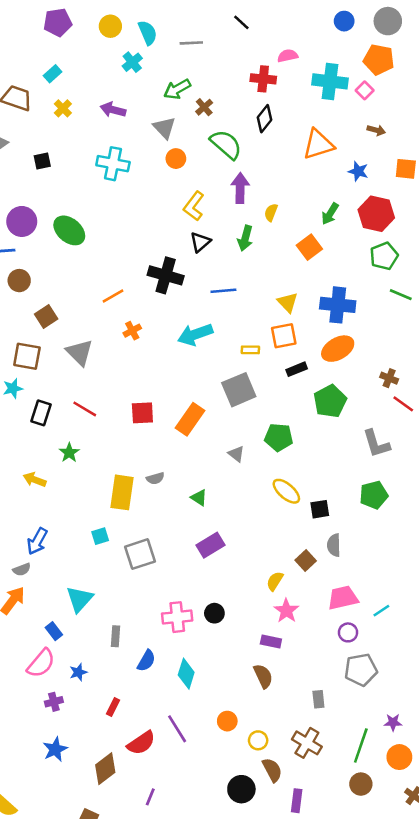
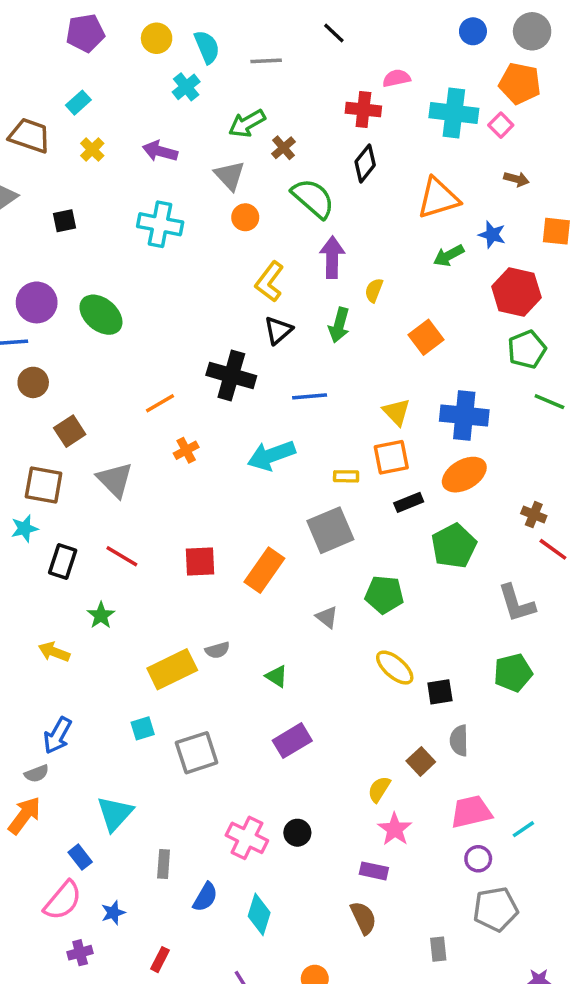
green arrow: (330, 214) -> (449, 256), moved, turned 30
yellow rectangle: (122, 492) -> (172, 669), turned 56
pink cross: (177, 617) -> (247, 838), turned 32

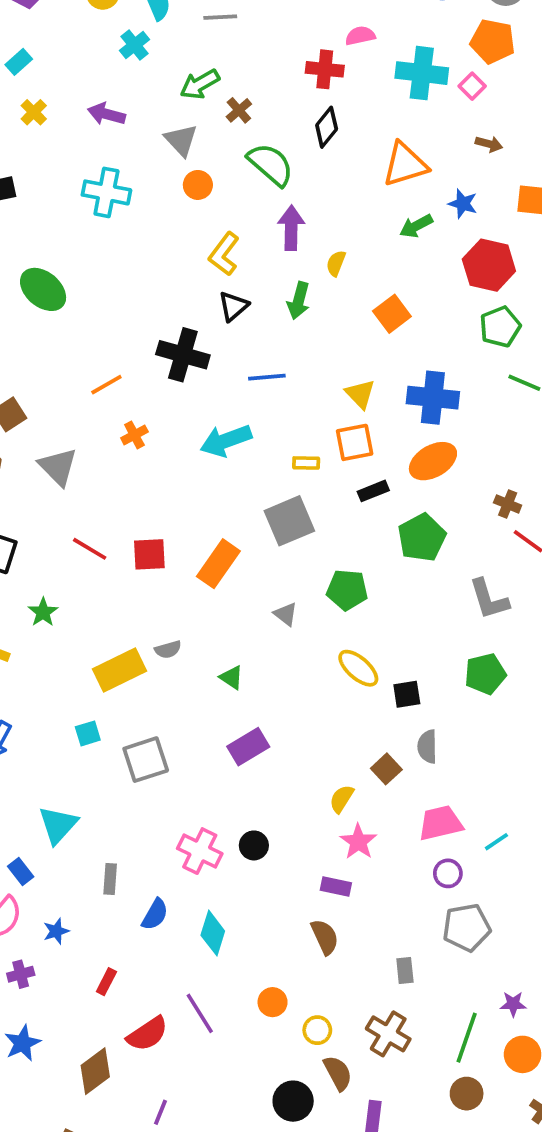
red line: (122, 556) -> (90, 549), moved

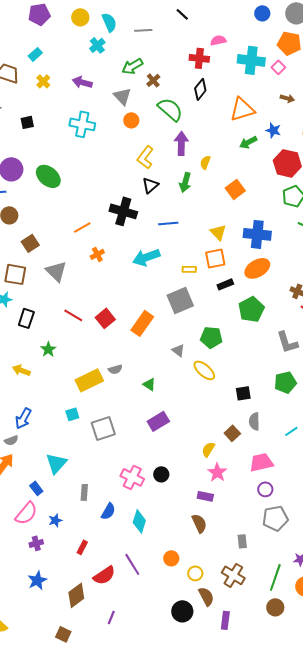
red square: (149, 554) -> (105, 318), turned -36
yellow ellipse: (358, 668) -> (204, 370), moved
cyan line: (496, 842) -> (291, 431), moved

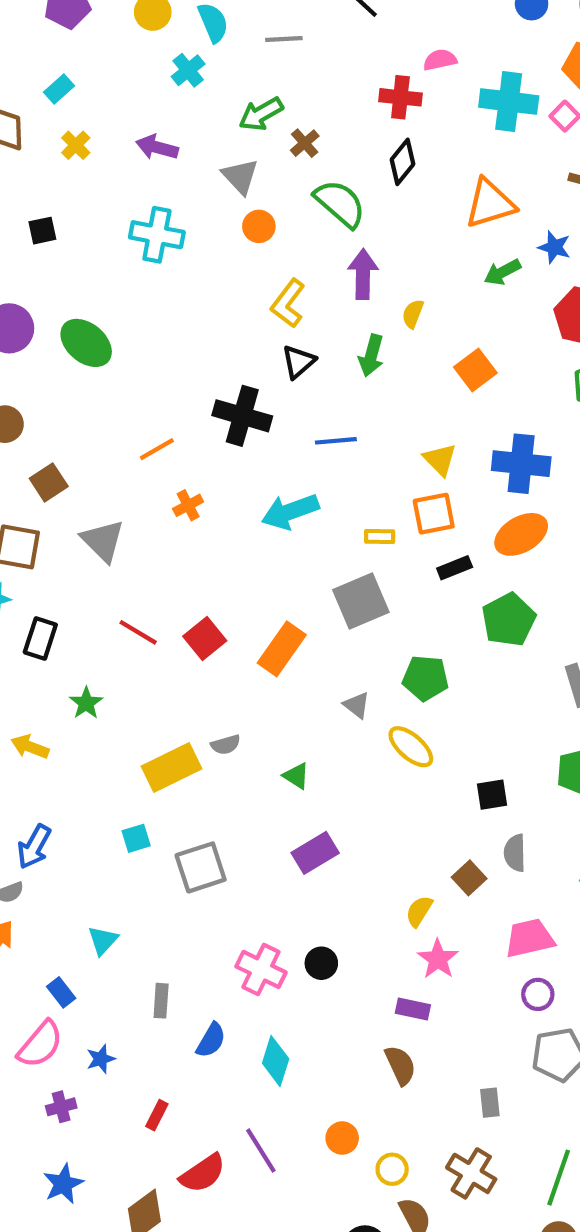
cyan triangle: (56, 463) -> (103, 940), size x0.7

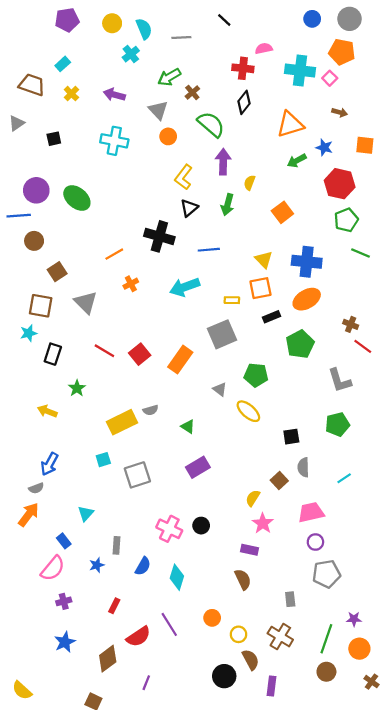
blue star: (101, 1059) -> (97, 565), moved

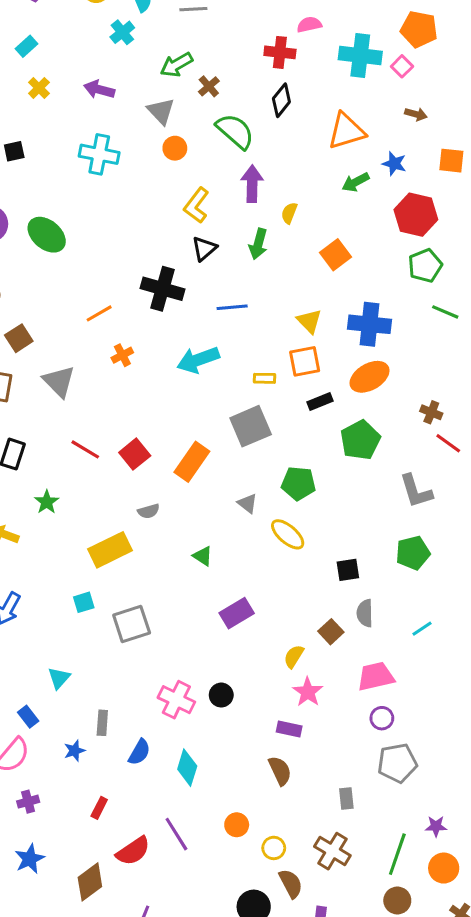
gray semicircle: (151, 410) -> (149, 511), moved
purple rectangle: (198, 467) -> (237, 613), moved

